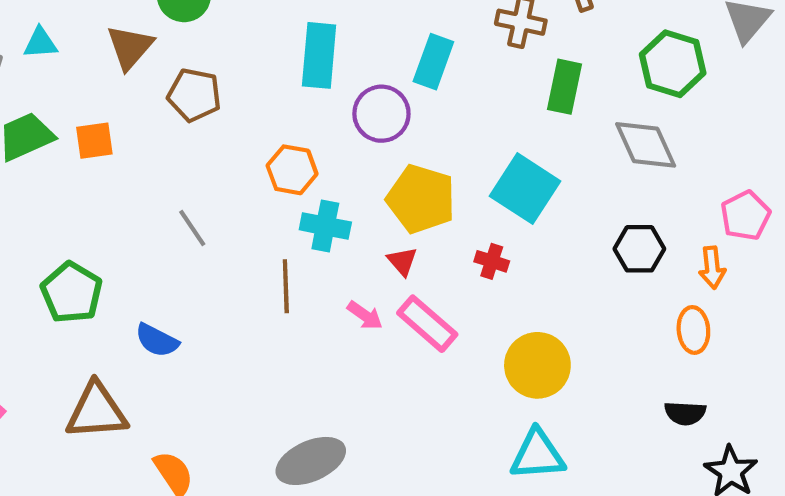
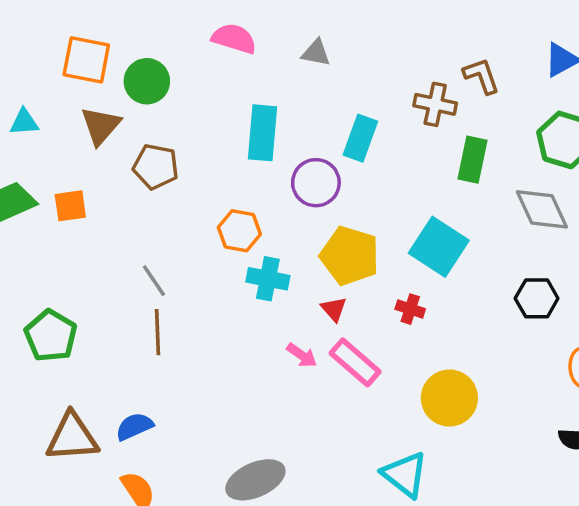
brown line: (286, 286) -> (158, 332), moved
blue semicircle: (157, 340) -> (134, 426), moved, turned 129
cyan triangle: (537, 455) -> (405, 475), moved, turned 42

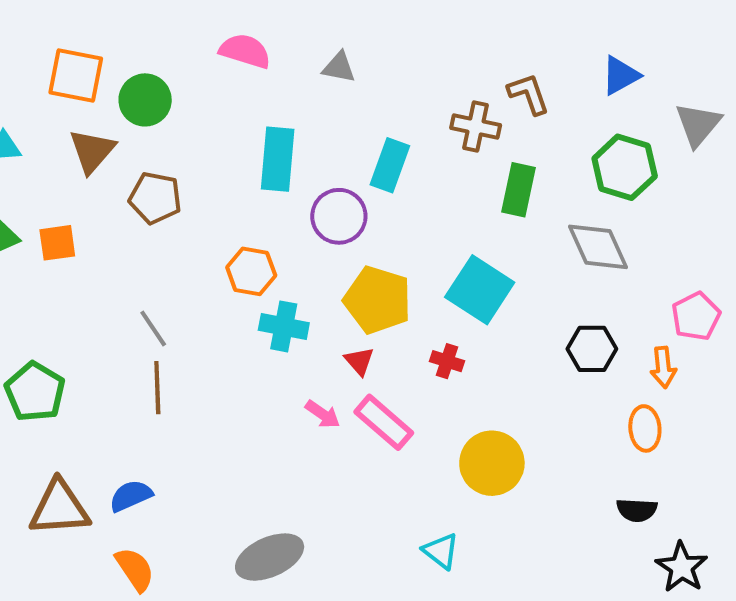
cyan triangle: (405, 475) -> (441, 551), size x0.7

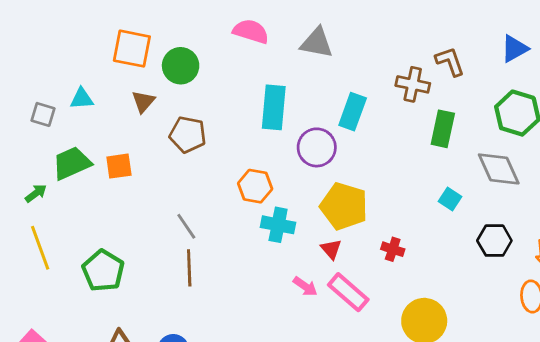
gray triangle: (339, 67) -> (317, 43), size x1.4
brown triangle: (92, 151) -> (143, 102), size x0.7
cyan square: (480, 290) -> (450, 199), moved, size x0.5

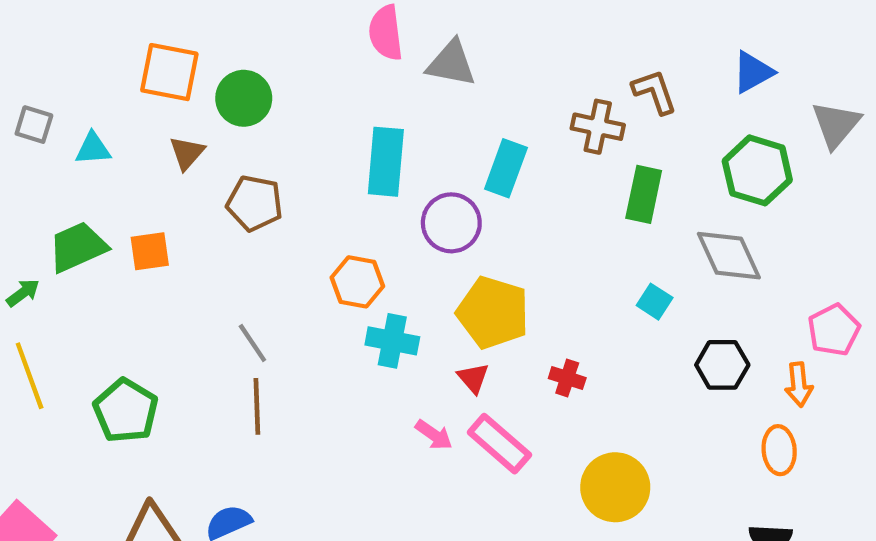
pink semicircle: (251, 31) -> (386, 33), moved, turned -114
gray square: (43, 114) -> (34, 125), moved

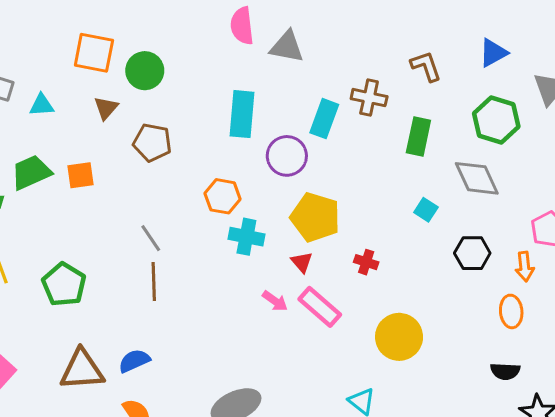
brown cross: (598, 127) -> (369, 98), moved

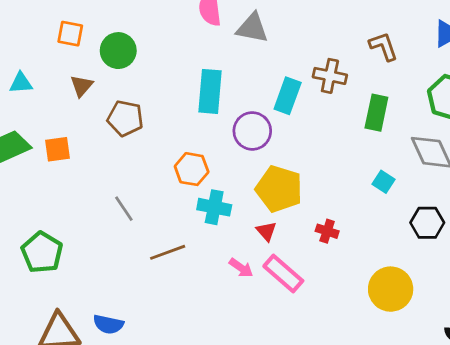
orange square: (94, 53) -> (70, 34), size x0.7
brown line: (154, 282) -> (168, 252), moved, turned 72
yellow circle: (399, 337) -> (391, 289), moved
blue semicircle: (134, 361) -> (108, 324), turned -144

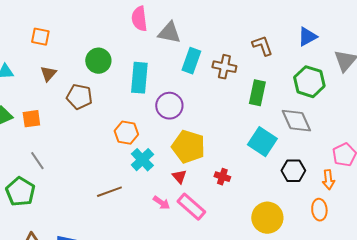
green circle: (118, 51) -> (98, 61), moved
cyan rectangle: (288, 96) -> (191, 61), moved
cyan square: (384, 182) -> (262, 142), size x1.8
cyan cross: (214, 207) -> (142, 160), turned 35
gray line: (124, 209) -> (37, 161), moved

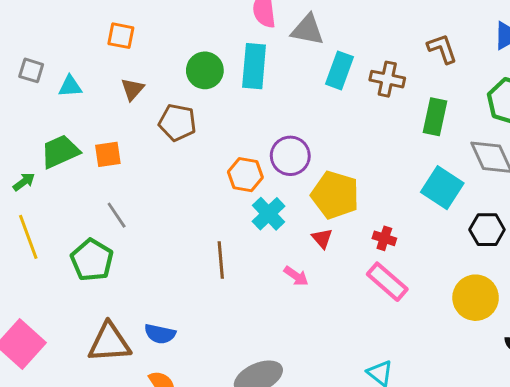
cyan rectangle: (139, 78) -> (254, 66), moved
purple circle: (169, 106) -> (290, 156), moved
brown line: (109, 192) -> (221, 260), turned -75
pink rectangle: (191, 207) -> (387, 282), moved
yellow circle: (267, 218) -> (476, 298), moved

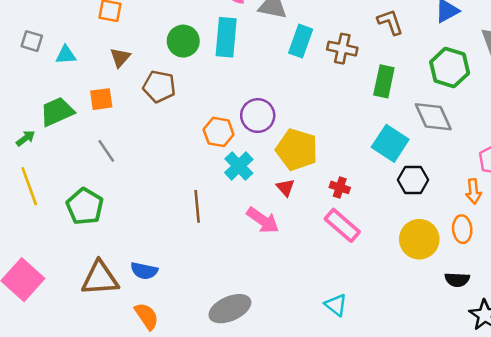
orange square: (108, 154) -> (101, 99), moved
gray line: (117, 215) -> (106, 151), moved
black hexagon: (487, 230) -> (413, 180), moved
pink arrow: (296, 276) -> (263, 220), size x1.5

